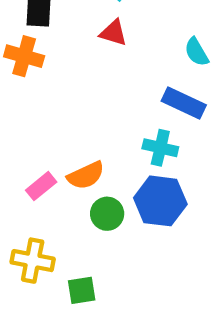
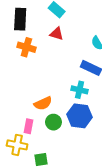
orange cross: (24, 56) -> (26, 47), moved
pink rectangle: (41, 186) -> (29, 126), moved, turned -40

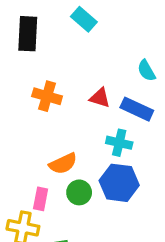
red triangle: (57, 34) -> (100, 98), moved
orange cross: (26, 47) -> (47, 96), moved

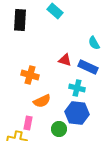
orange cross: (47, 96) -> (30, 75), moved
green circle: (79, 192) -> (59, 129), moved

